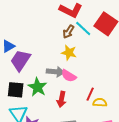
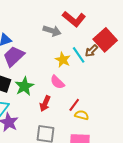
cyan line: (83, 29) -> (79, 55), moved
brown arrow: (68, 32) -> (91, 51), moved
gray arrow: (55, 72) -> (52, 31), moved

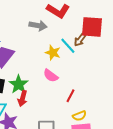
red square: (105, 40) -> (92, 27), turned -35
red arrow: (45, 104) -> (23, 98), moved
yellow semicircle: (82, 115) -> (79, 116), moved, turned 152

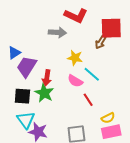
cyan line: (68, 46) -> (92, 74), moved
red line: (71, 96) -> (88, 100), moved, turned -56
red arrow: (23, 98) -> (47, 78), moved

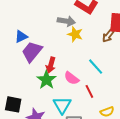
yellow star: (75, 58) -> (75, 34), moved
pink semicircle: (75, 81) -> (72, 78), moved
black square: (22, 96) -> (13, 104), moved
cyan triangle: (26, 120) -> (62, 105), moved

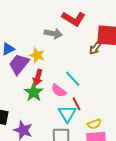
yellow star: (75, 34) -> (37, 55), moved
cyan line: (96, 67) -> (73, 79), moved
cyan triangle: (62, 105) -> (67, 114), moved

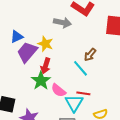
brown arrow: (95, 48) -> (90, 55), moved
pink semicircle: (59, 91) -> (59, 90), moved
red line: (76, 104) -> (83, 93), turned -56

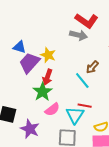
gray arrow: (62, 22) -> (78, 35), moved
blue triangle: (17, 37) -> (20, 47), turned 40
pink semicircle: (59, 90) -> (52, 109), moved, turned -77

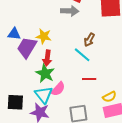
cyan triangle: (75, 115) -> (44, 95), moved

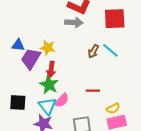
cyan line: (82, 55) -> (110, 50), moved
black square: (15, 102) -> (18, 103), moved

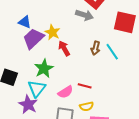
brown arrow: (93, 51) -> (96, 48), turned -32
red arrow: (51, 69) -> (64, 48), moved, turned 126
pink semicircle: (62, 100) -> (65, 92), moved
yellow semicircle: (113, 108) -> (87, 106), moved

